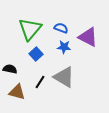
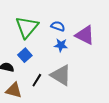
blue square: (36, 54) -> (25, 55), moved

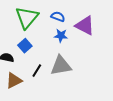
gray triangle: (61, 75) -> (61, 66), turned -40
brown triangle: (14, 90) -> (14, 81), turned -42

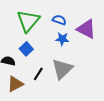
gray triangle: (61, 66) -> (62, 69), turned -35

